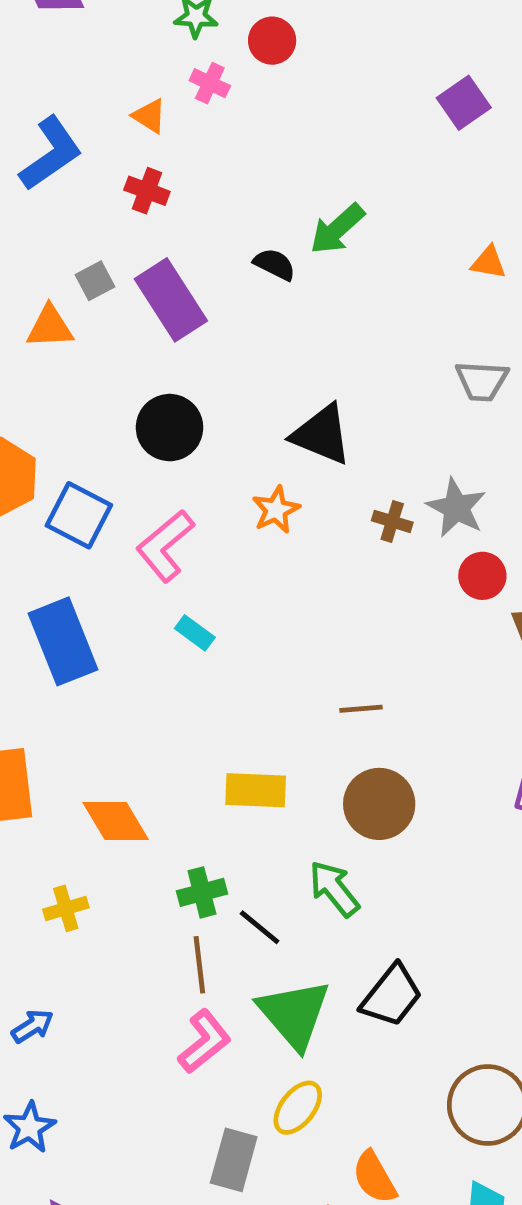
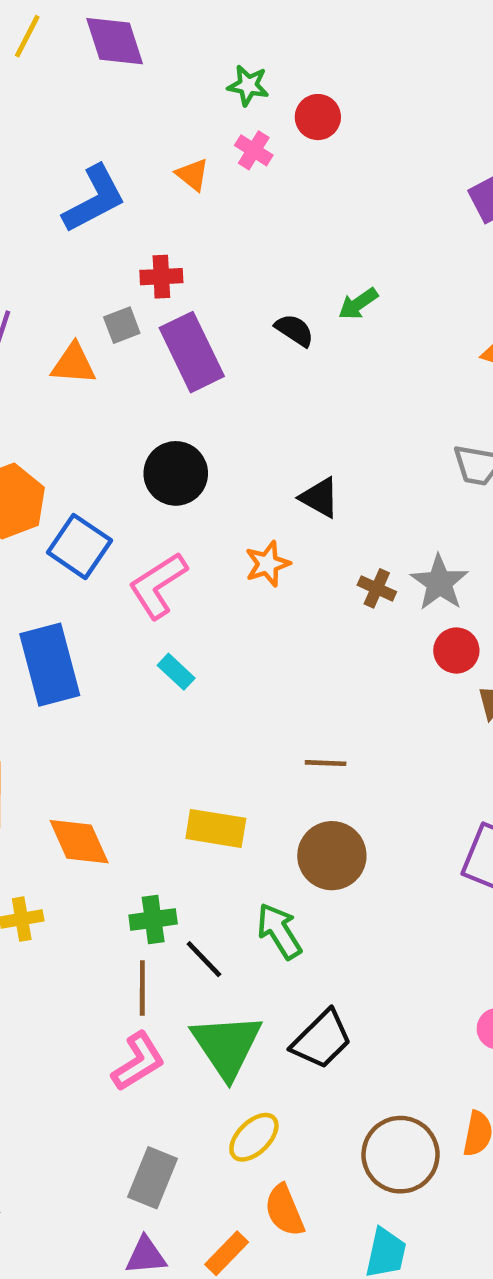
red cross: (147, 191) -> (161, 277), moved, turned -30
green arrow: (337, 229) -> (358, 304), size x0.7
black triangle: (322, 435) -> (320, 498), size x0.7
yellow ellipse: (298, 1108) -> (254, 1137), moved

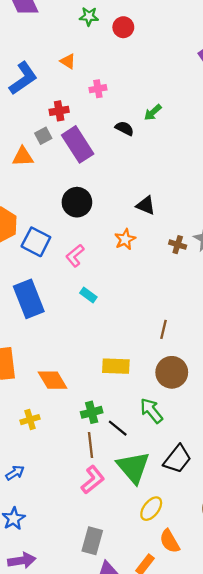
pink cross: (254, 150) -> (98, 89), moved, turned -35
pink L-shape: (158, 585) -> (75, 256), size x0.7
brown line: (326, 763) -> (164, 329), turned -72
gray rectangle: (152, 1178) -> (92, 541), moved

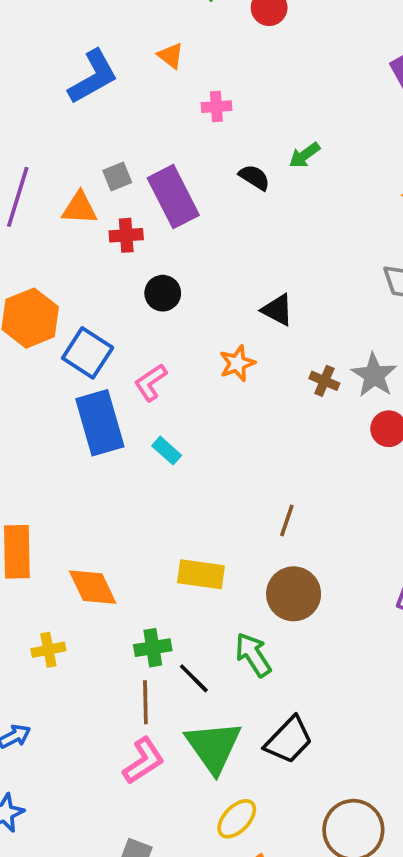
red cross: (59, 111) -> (126, 235), moved
black circle: (77, 202) -> (163, 293), size x0.7
blue rectangle: (29, 299) -> (100, 423), moved

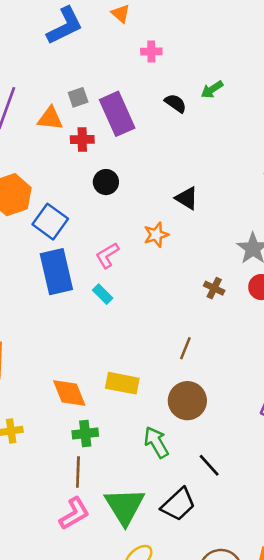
brown cross: (324, 381) -> (214, 288), moved
pink L-shape: (151, 382) -> (107, 255), moved
orange diamond: (93, 587) -> (69, 393), moved
black line: (194, 678) -> (209, 465), moved

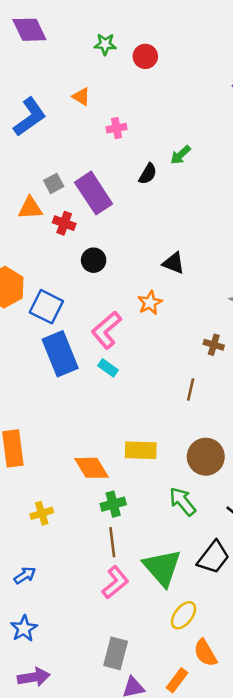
black semicircle: (175, 103) -> (148, 174), turned 95
red cross: (82, 139) -> (64, 223), turned 30
pink L-shape: (107, 255) -> (106, 330), size x1.4
brown line: (185, 348) -> (191, 390), moved

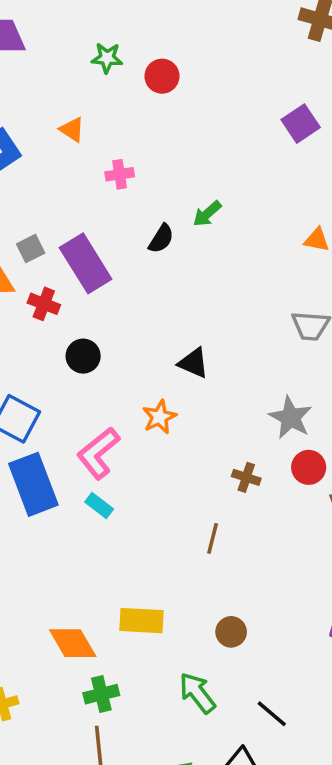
brown circle: (206, 457) -> (231, 632), size x0.6

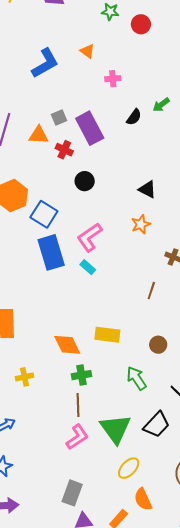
orange star: (159, 417) -> (141, 224), moved

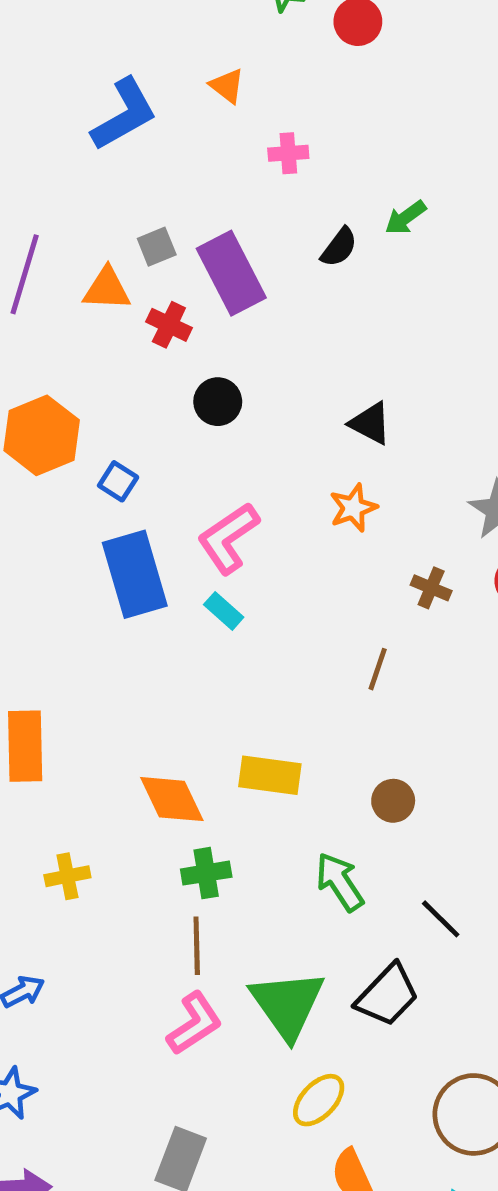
blue square: (44, 214) -> (118, 481), size x0.6

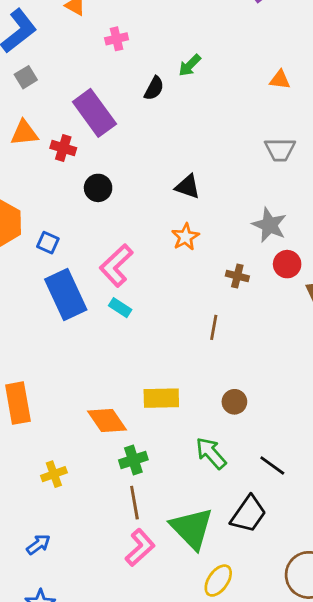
gray square: (157, 247) -> (26, 77), moved

